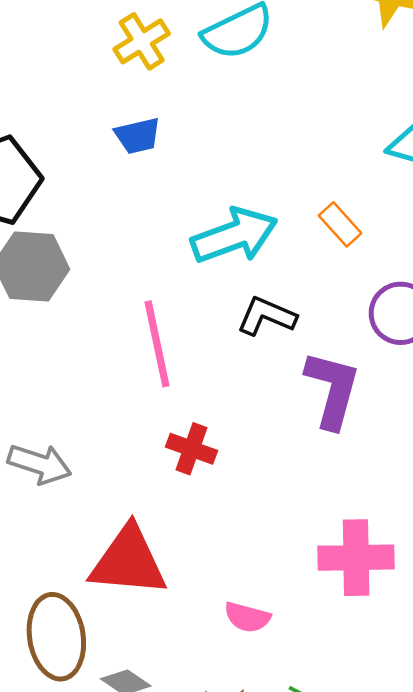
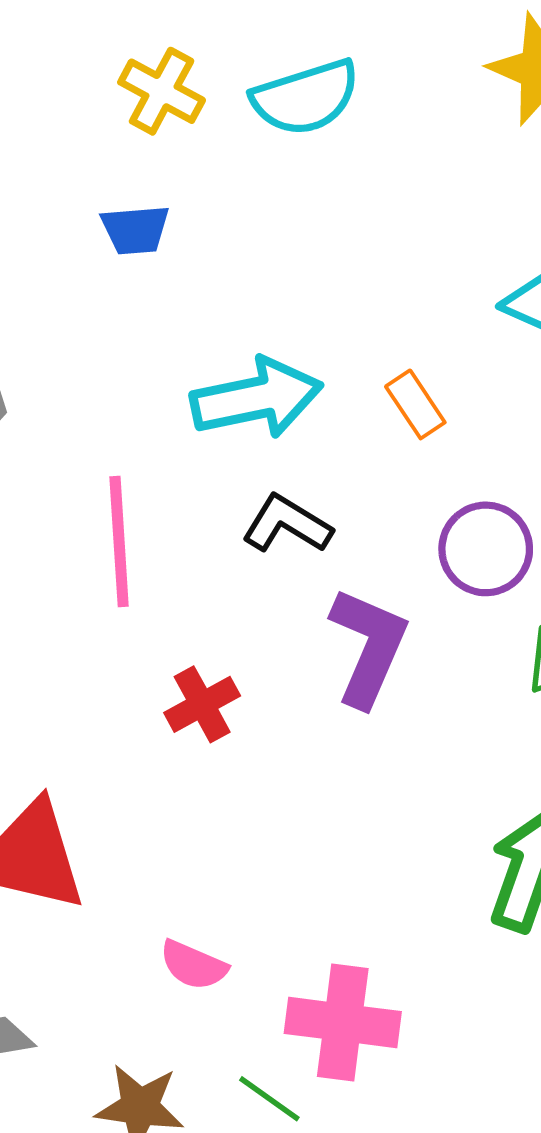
yellow cross: (142, 41) -> (162, 91), turned -38
red cross: (191, 449) -> (202, 704), moved, turned 33
pink cross: (356, 558) -> (343, 1023), moved

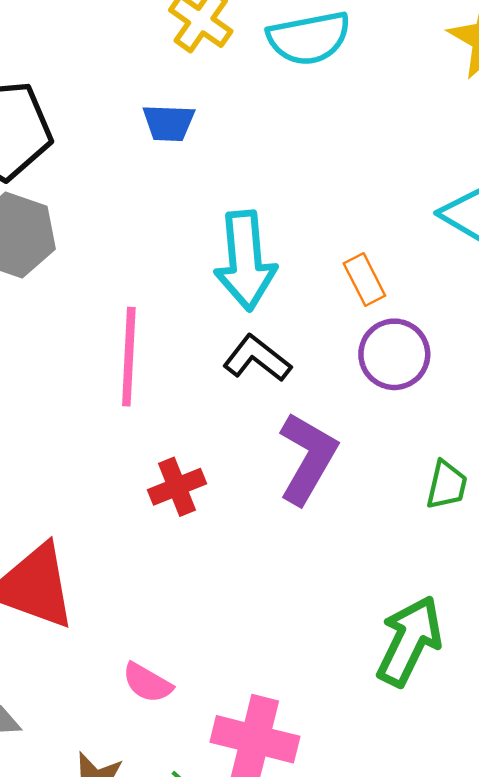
cyan arrow: (257, 398) -> (245, 261), turned 90
purple circle: (486, 549) -> (394, 354), moved

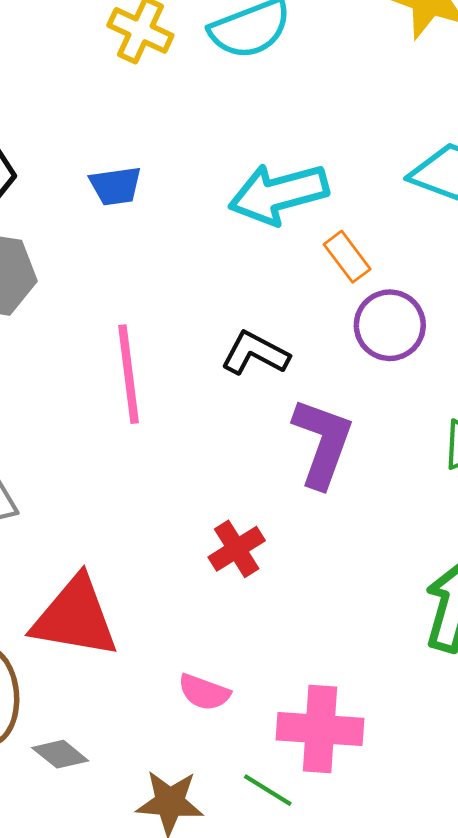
blue trapezoid: (169, 123) -> (116, 186), moved
cyan arrow: (245, 261) -> (278, 194), moved, turned 90
red cross: (177, 487) -> (237, 549), moved

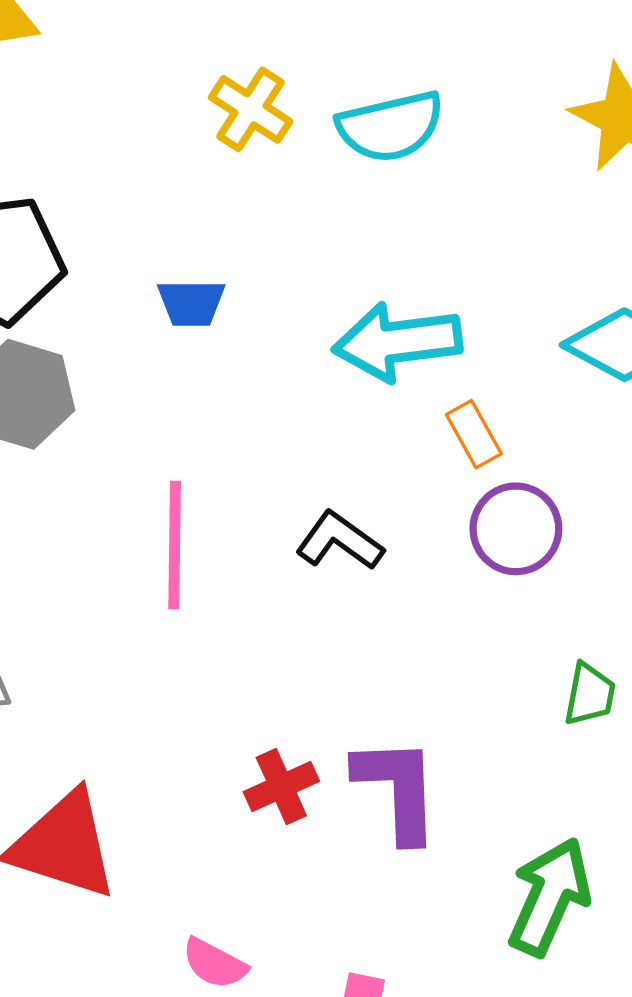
purple L-shape: (323, 443) -> (397, 789), moved, turned -30

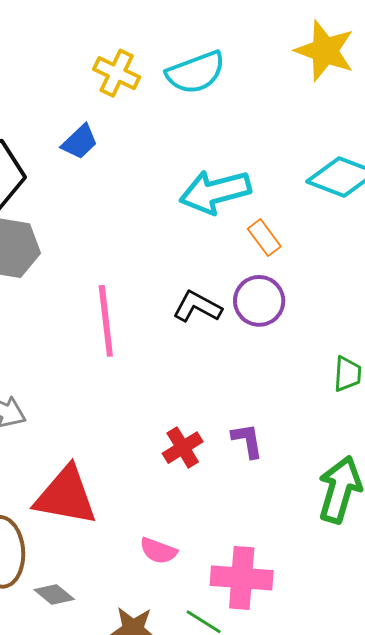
blue trapezoid: (191, 303) -> (80, 142), moved, turned -36
purple circle: (516, 529) -> (259, 301), moved
purple L-shape: (397, 789) -> (247, 441), size x0.6

